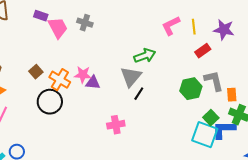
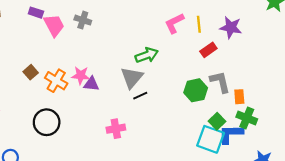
black line: (139, 94) -> (140, 96), turned 32
black circle: (50, 102) -> (47, 122), moved

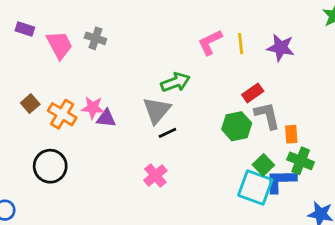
purple rectangle: (36, 13) -> (25, 29), moved
red rectangle: (208, 50) -> (253, 93), moved
pink cross: (116, 129) -> (155, 176), moved, turned -30

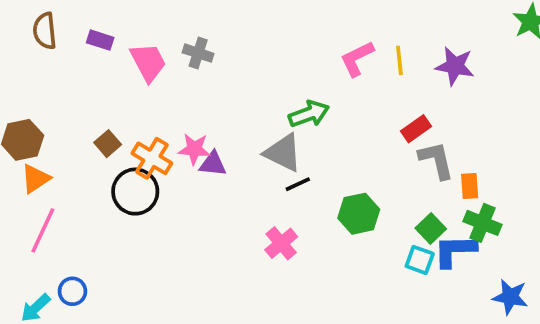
gray triangle: (157, 110) -> (283, 153), turned -44
green hexagon: (237, 126) -> (359, 214), moved
black circle: (50, 166) -> (135, 192), moved
cyan square: (255, 187) -> (420, 260), size x0.6

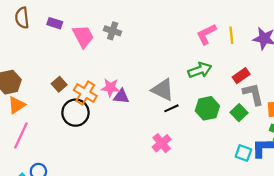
green arrow: (309, 114) -> (200, 70), moved
green hexagon: (359, 214) -> (207, 108), moved
green square: (431, 228) -> (239, 113), moved

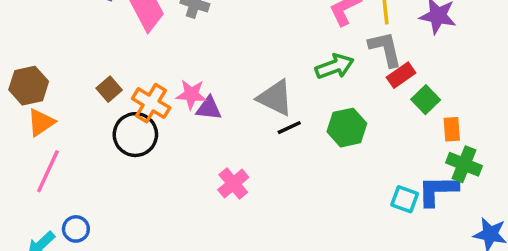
gray L-shape: (253, 94) -> (385, 49), moved
green square: (239, 113) -> (426, 100), moved
pink cross: (162, 143) -> (233, 184), moved

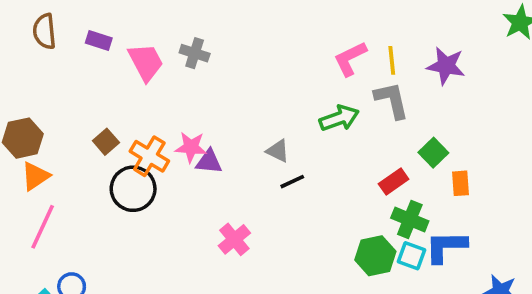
red rectangle: (401, 75) -> (394, 182), moved
gray triangle: (275, 98) -> (278, 151), size x0.6
green hexagon: (347, 128) -> (375, 256), moved
green cross: (464, 164) -> (410, 220), moved

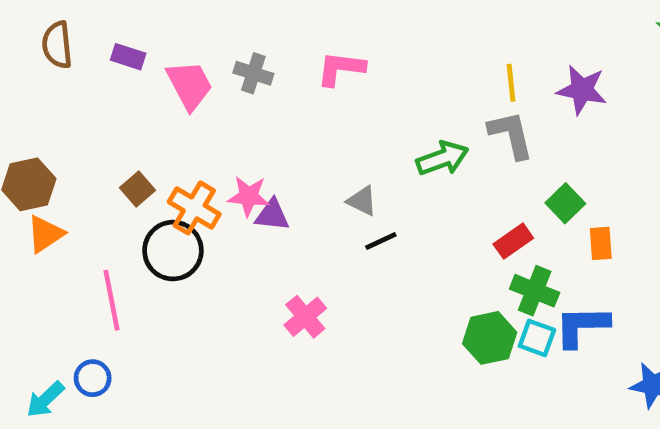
pink L-shape: (350, 59) -> (341, 69), moved, turned 33
pink line: (43, 227) -> (111, 300), moved, turned -36

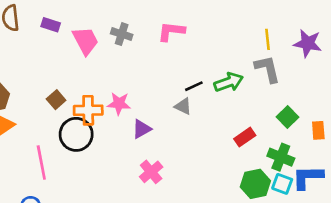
green square: (565, 203) -> (288, 117), moved
orange cross: (194, 208) -> (88, 110), turned -32
purple triangle: (272, 215) -> (142, 129), moved, turned -35
black line: (381, 241) -> (194, 86), moved
red rectangle: (513, 241) -> (245, 137), moved

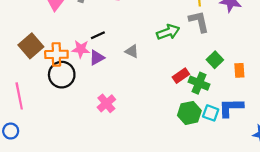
black line: (194, 86) -> (98, 35), moved
brown square: (56, 100) -> (31, 46), size x1.6
purple triangle: (142, 129) -> (97, 58), moved
black circle: (76, 134) -> (62, 75), moved
green cross: (281, 157) -> (199, 83), moved

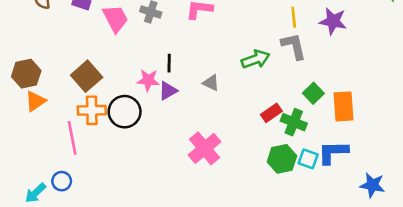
black line: (98, 35) -> (169, 63), turned -64
orange cross: (56, 54) -> (92, 110), moved
orange rectangle: (239, 70) -> (344, 106), size x1.6
pink cross: (106, 103) -> (205, 148), moved, size x1.4

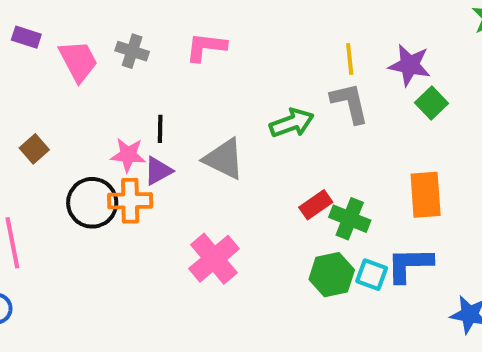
brown square: (87, 76) -> (34, 149), size x0.6
gray triangle: (211, 83) -> (224, 159), size x1.6
green square: (313, 93) -> (432, 103), moved
orange cross: (92, 110) -> (130, 201), moved

